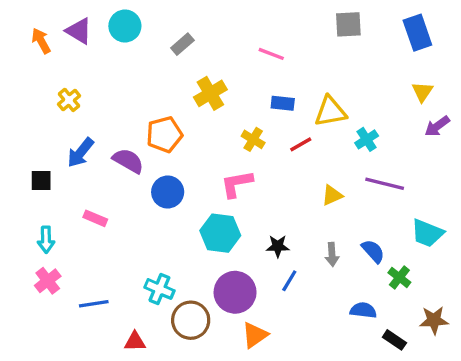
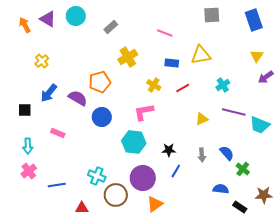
yellow triangle: (330, 111) -> (201, 55), moved
cyan trapezoid: (427, 233) -> (260, 125), moved

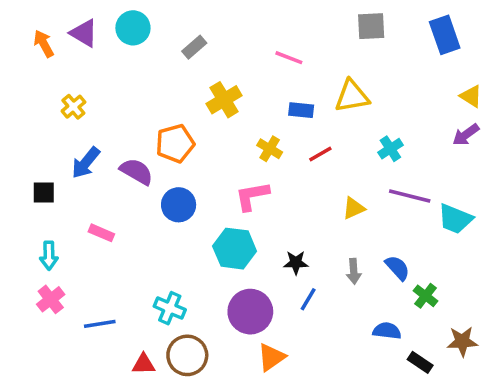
yellow triangle: (257, 56) -> (471, 96), moved, turned -32
brown circle: (116, 195) -> (187, 355), moved

